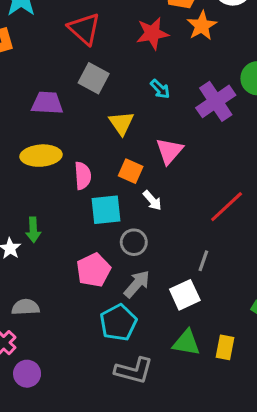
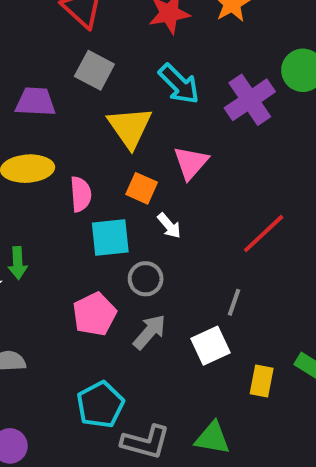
cyan arrow: (160, 89) -> (179, 84), size x1.6
yellow triangle: (121, 123) -> (130, 127), size x1.4
cyan pentagon: (118, 323) -> (100, 405), moved
green triangle: (186, 343) -> (212, 438), moved
yellow rectangle: (225, 347) -> (262, 381), moved

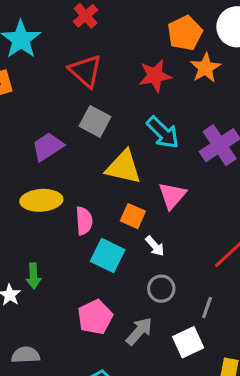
purple trapezoid: (35, 102) -> (48, 147), turned -36
yellow triangle: (130, 127) -> (123, 167), turned -42
cyan square: (110, 237) -> (108, 255), turned 32
gray circle: (146, 279) -> (161, 289), moved

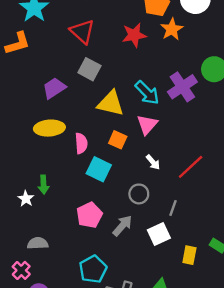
cyan arrow: (163, 132) -> (147, 93), moved
white arrow: (155, 246) -> (153, 162), moved

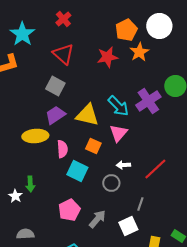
gray square: (89, 69) -> (55, 86), moved
purple trapezoid: (54, 88) -> (55, 115), moved
white arrow: (153, 162) -> (123, 165), turned 128
gray circle: (139, 194) -> (111, 183), moved

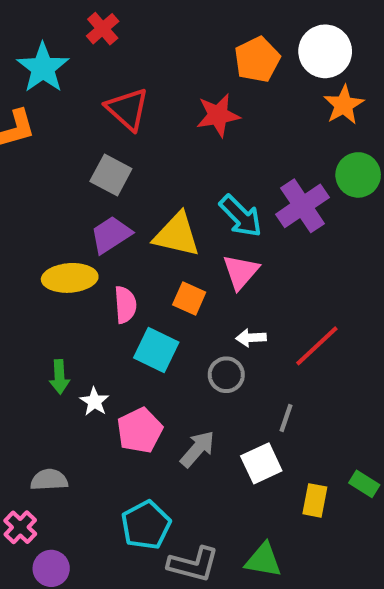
red cross: (63, 19) -> (103, 29), moved
orange star: (139, 52) -> (344, 105), moved
white star: (15, 196) -> (94, 402), moved

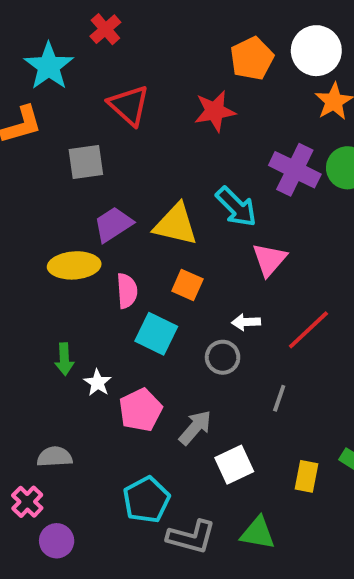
gray square: (111, 175) -> (86, 162), moved, turned -36
purple cross: (302, 206) -> (295, 170), moved, turned -30
pink triangle: (241, 272) -> (269, 260), moved
white square: (261, 463) -> (234, 465), moved

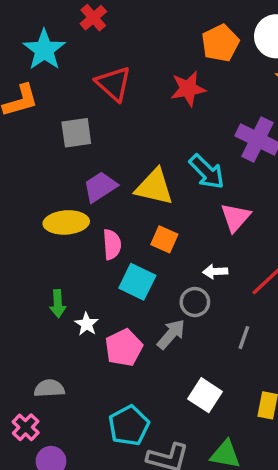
gray arrow: (195, 428) -> (171, 334), moved
white square: (234, 465) -> (205, 395), turned -32

